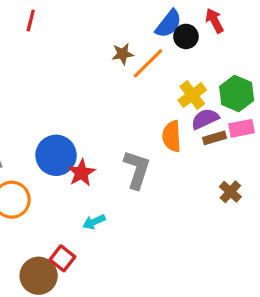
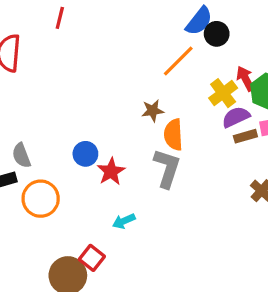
red arrow: (214, 21) -> (245, 79), moved
brown star: (123, 54) -> (153, 111), moved
orange semicircle: (172, 136) -> (173, 135), moved
blue circle: (56, 155) -> (85, 154), size x0.6

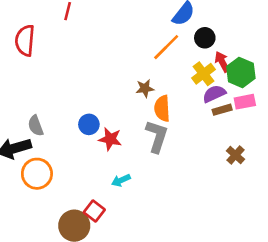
black circle: (217, 34) -> (205, 38), moved
red star: (111, 171) -> (110, 139), turned -30
orange circle: (41, 199) -> (37, 174), moved

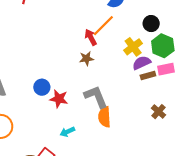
black circle: (205, 38) -> (151, 24), moved
red arrow: (222, 62) -> (91, 37), moved
orange semicircle: (162, 108) -> (104, 117), moved
gray L-shape: (157, 136) -> (96, 97), turned -40

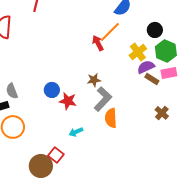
brown star: (86, 59) -> (94, 80), moved
brown rectangle: (148, 75) -> (152, 79), turned 48
gray L-shape: (96, 97) -> (103, 99), turned 65

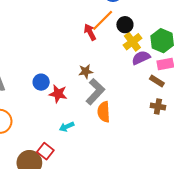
black circle: (155, 30) -> (125, 25), moved
brown rectangle: (152, 79) -> (157, 81), moved
brown cross: (162, 113) -> (158, 106), turned -32

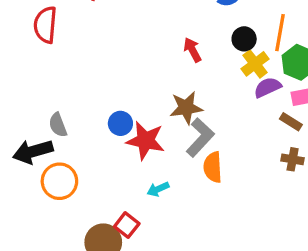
orange line: (103, 20) -> (280, 33), moved, turned -35
brown star: (86, 71) -> (186, 108), size x1.5
red star: (58, 94) -> (145, 141), size x1.4

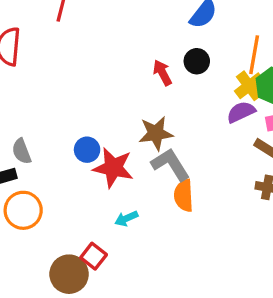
black circle: (244, 39) -> (197, 61), moved
yellow cross: (255, 64) -> (249, 86), moved
gray L-shape: (200, 137) -> (171, 164), turned -75

